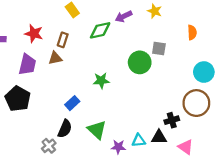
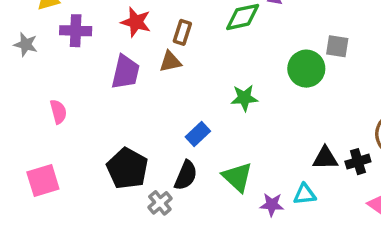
black pentagon: (18, 99) -> (127, 168), moved
black triangle: (159, 137) -> (325, 158), moved

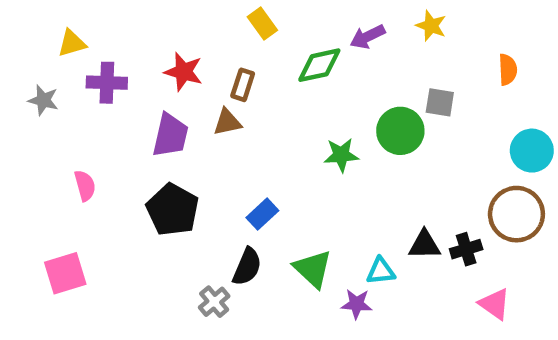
green star: (244, 98) -> (341, 155), moved
black pentagon: (127, 168) -> (173, 210), moved
cyan triangle: (305, 194) -> (381, 271), moved

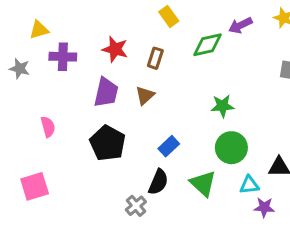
brown triangle: (227, 122) -> (145, 95), moved, turned -30
green circle: (400, 131) -> (231, 148), moved
purple star: (357, 304) -> (264, 207), moved

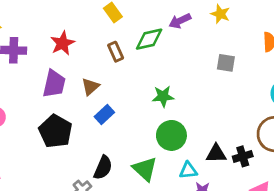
red star: (115, 49) -> (63, 43), turned 30
brown rectangle: (155, 58) -> (116, 52), moved, turned -42
blue rectangle: (169, 146) -> (104, 115), moved

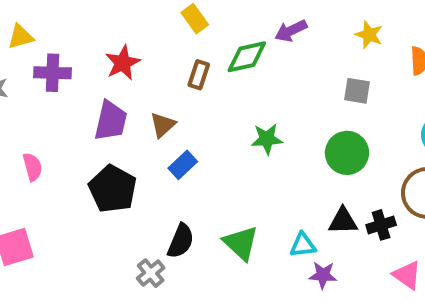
yellow star: (220, 14) -> (369, 35), moved
brown rectangle: (116, 52) -> (199, 75), turned 42
green circle: (171, 135) -> (347, 153), moved

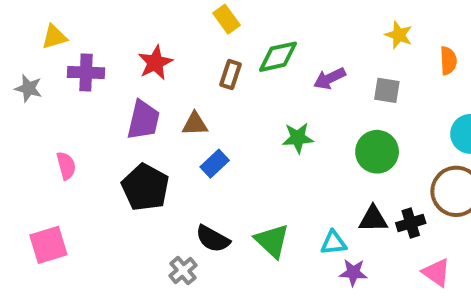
purple arrow: (291, 31) -> (330, 78), moved
brown triangle: (163, 125) -> (195, 124), turned 40
black semicircle: (181, 241) -> (213, 239), turned 96

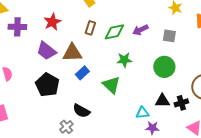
green diamond: (278, 57) -> (114, 32), moved
purple trapezoid: (143, 120) -> (46, 51), turned 115
brown triangle: (195, 124) -> (72, 53), size x1.5
green triangle: (272, 241) -> (111, 85), moved

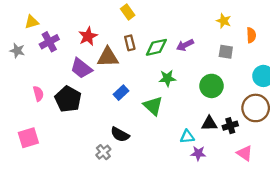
purple cross: (17, 27) -> (49, 42), turned -30
brown rectangle: (90, 28) -> (130, 43), turned -32
gray square: (169, 36) -> (226, 52), moved
brown triangle: (72, 53) -> (108, 57), moved
black pentagon: (47, 85) -> (68, 99), moved

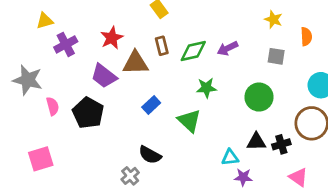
gray star: (17, 51) -> (28, 80), moved, size x1.6

